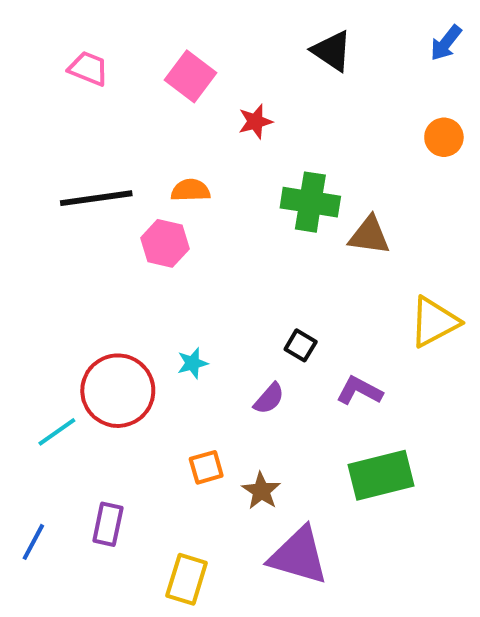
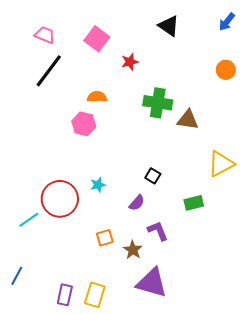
black line: (96, 198) -> (49, 71), moved, turned -45
purple L-shape: (359, 391) -> (158, 231), moved, turned 40
green rectangle: (381, 475) -> (194, 203), moved, size x0.6
purple rectangle: (108, 524) -> (65, 295), moved

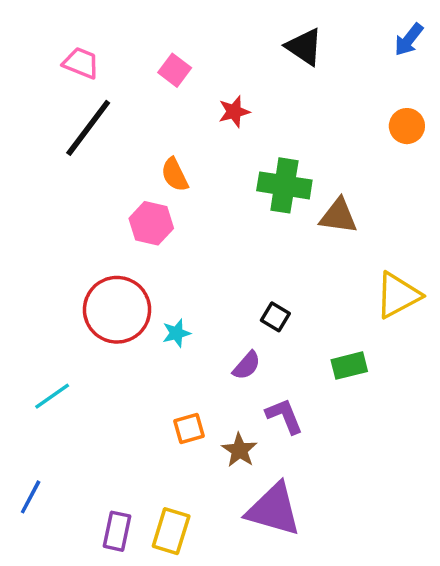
pink square: (97, 39) -> (175, 70), size x0.7
orange semicircle: (97, 97) -> (175, 175), turned -114
red circle: (60, 199) -> (117, 310), moved

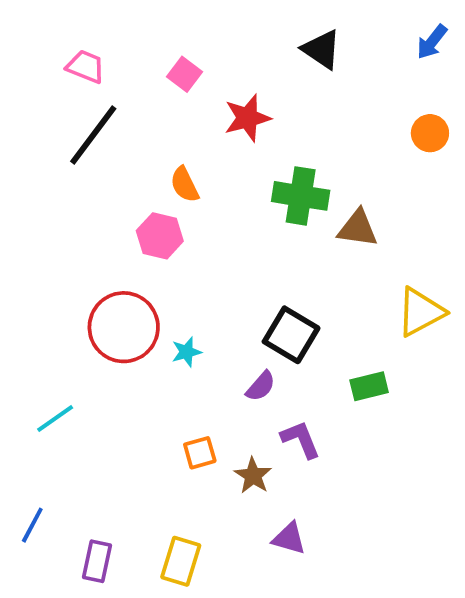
red star: (234, 112) -> (247, 118), size x1.4
black square: (275, 317) -> (291, 335), size x1.8
purple triangle: (274, 510) -> (289, 538), size x0.6
purple rectangle: (117, 531) -> (97, 561), moved

